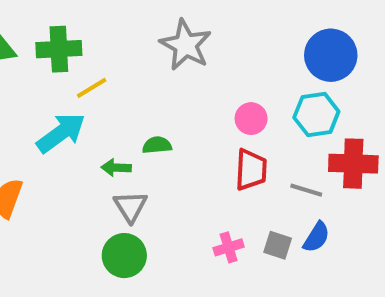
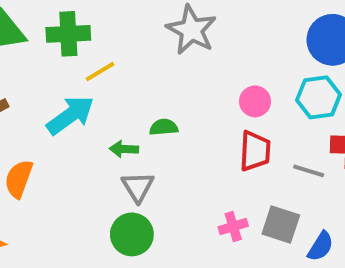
blue semicircle: (316, 237) -> (321, 246), moved
gray square: (278, 245) -> (281, 225), size x1.4

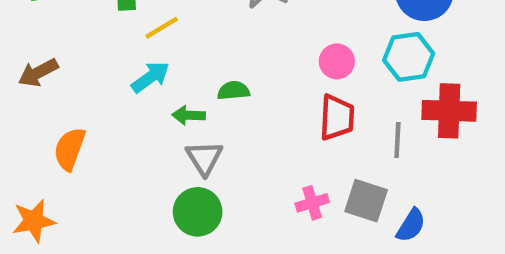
cyan arrow: (70, 115) -> (150, 77), moved, size x0.7
gray line: (309, 171) -> (397, 140), turned 76

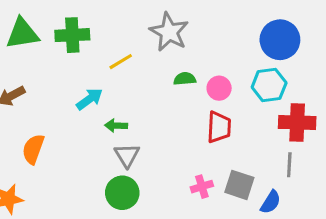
yellow line: (162, 28) -> (121, 62), moved
green semicircle: (234, 91) -> (185, 79), moved
gray line: (397, 140) -> (289, 165), moved

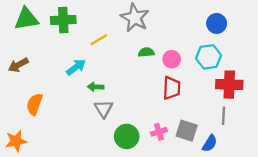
blue circle: (280, 40) -> (217, 23), size x0.7
green circle: (122, 193) -> (127, 136), moved

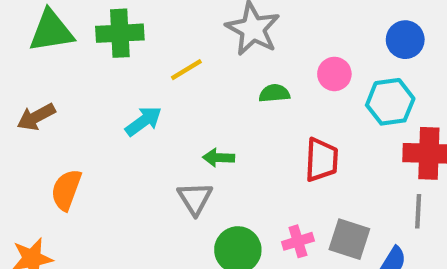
pink circle: (172, 59) -> (334, 74), moved
green arrow: (96, 87) -> (219, 158), moved

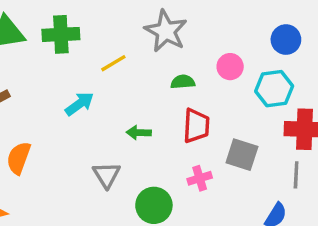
red trapezoid: (322, 160) -> (196, 126), moved
gray triangle: (195, 198) -> (107, 175), moved
gray square: (349, 239) -> (242, 155), moved
pink cross: (298, 241) -> (200, 178), moved

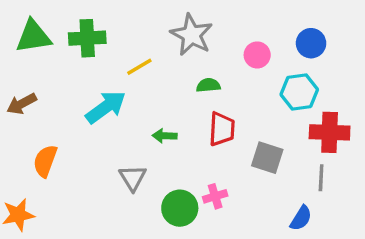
pink circle: (230, 67) -> (257, 55), moved
cyan arrow: (79, 104) -> (106, 107), size x1.4
pink cross: (200, 178) -> (215, 196), moved

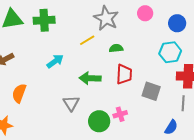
pink circle: (257, 55) -> (145, 13), moved
yellow line: (139, 67) -> (87, 40), moved
cyan arrow: (106, 107) -> (55, 61), size x0.7
green arrow: (165, 136) -> (90, 78), size x1.5

